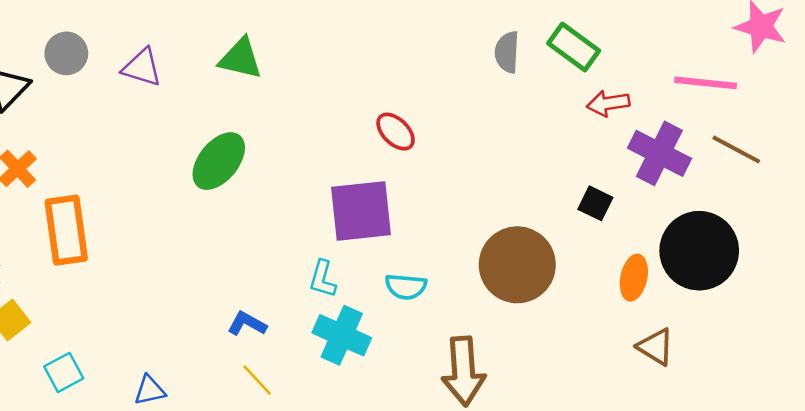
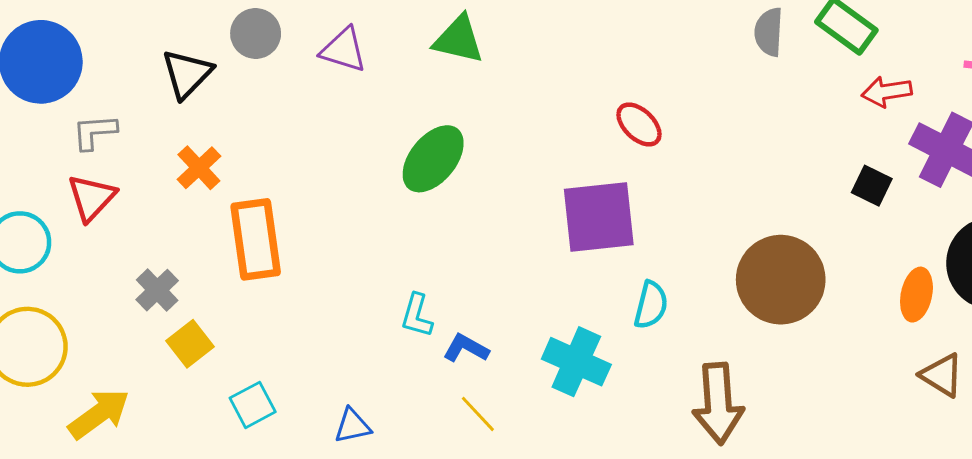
black square: (595, 203) -> (872, 186), moved
cyan L-shape: (323, 279) -> (417, 315), moved
cyan semicircle: (406, 287) -> (651, 305), turned -81

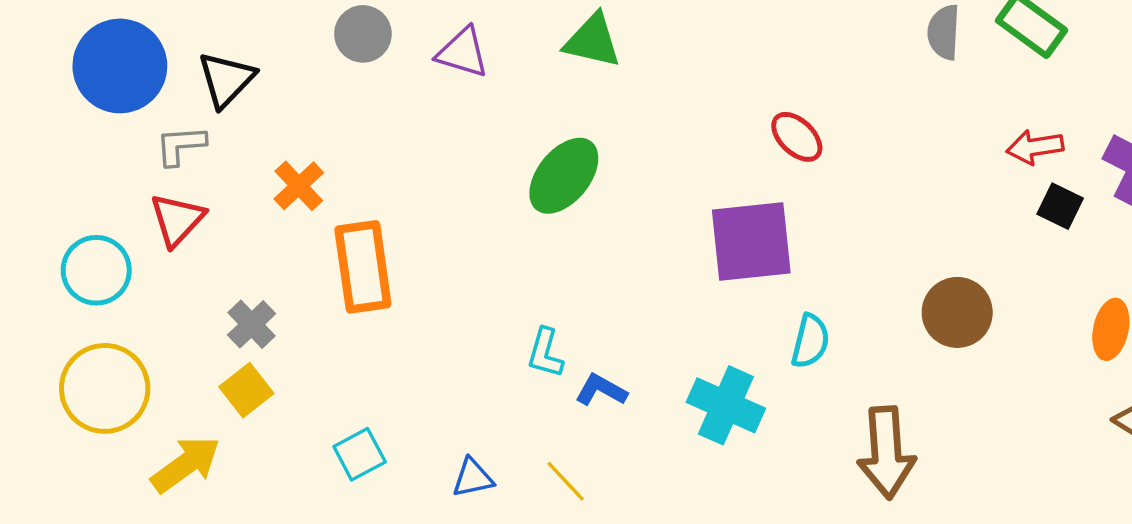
black triangle: (187, 74) -> (226, 79), moved
red arrow: (887, 92) -> (1035, 147), moved
brown circle: (781, 280) -> (957, 312), size x0.7
yellow square: (190, 344) -> (246, 390), moved
yellow line: (478, 414) -> (566, 481), moved

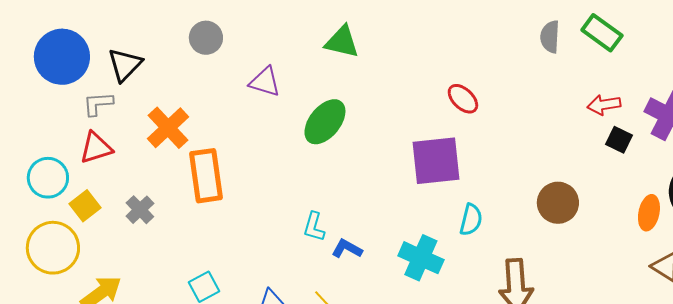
purple triangle: (463, 52) -> (265, 82), moved
orange cross: (299, 186) -> (168, 128), size x1.4
red triangle: (177, 220) -> (96, 148), turned 30
yellow square: (246, 390) -> (85, 206), moved

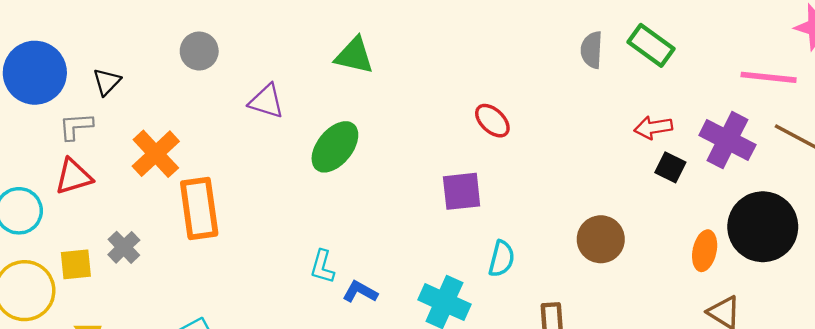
black triangle: (125, 65) -> (107, 82), size x0.7
purple square: (436, 161) -> (462, 191), size x0.7
yellow square: (85, 206) -> (76, 264), moved, turned 32

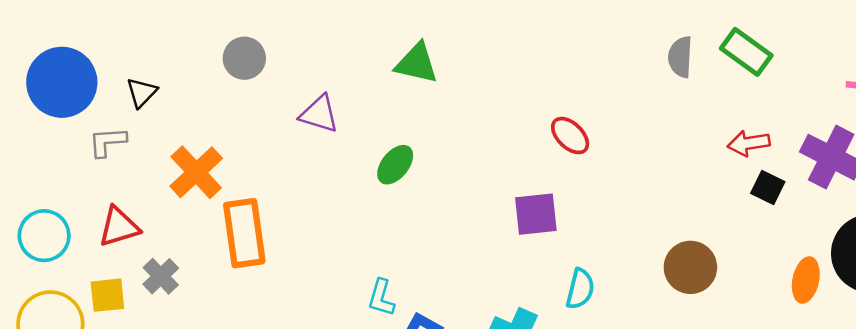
green ellipse: (335, 147) -> (395, 165), size x0.7
red triangle: (74, 177) -> (119, 227), moved

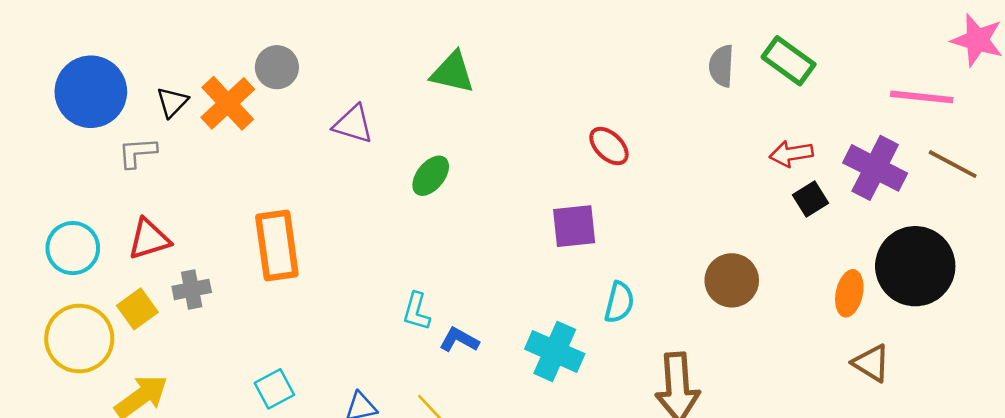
orange cross: (196, 172) -> (228, 103), moved
black square: (768, 187) -> (811, 199), turned 32
gray cross: (161, 276) -> (192, 289), turned 33
yellow square: (107, 295) -> (137, 309), turned -30

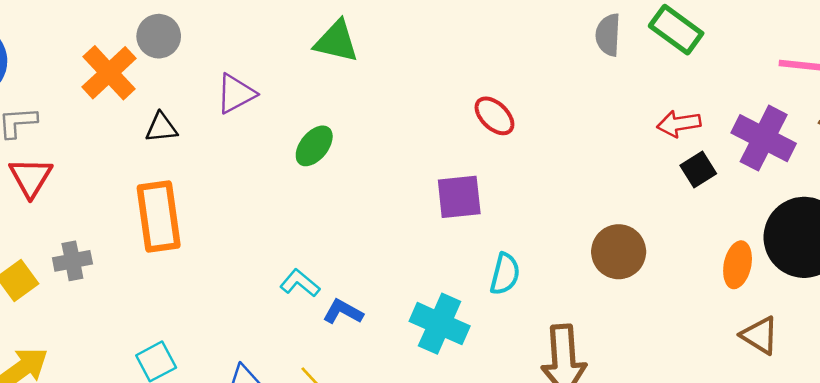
black triangle: (172, 102) -> (161, 128), moved, turned 40
purple triangle: (353, 124) -> (236, 94), turned -45
red triangle: (149, 239) -> (31, 177), moved, turned -42
cyan L-shape: (416, 311) -> (300, 283), turned 114

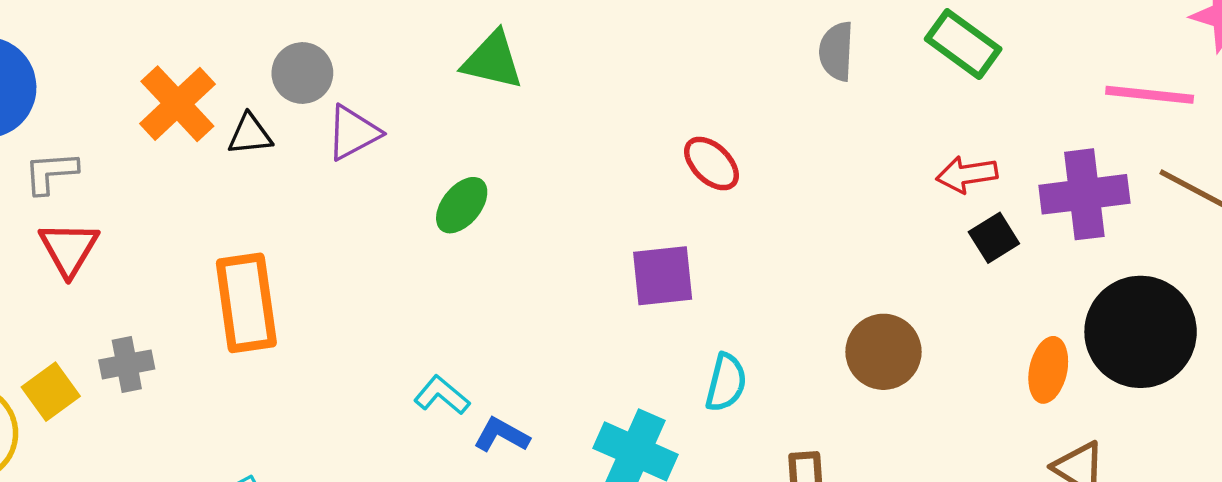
gray semicircle: (608, 35) -> (836, 51), moved
gray circle: (159, 36) -> (302, 73), moved
black triangle: (161, 128) -> (250, 135), moved
purple cross: (764, 138) -> (1084, 194), turned -34

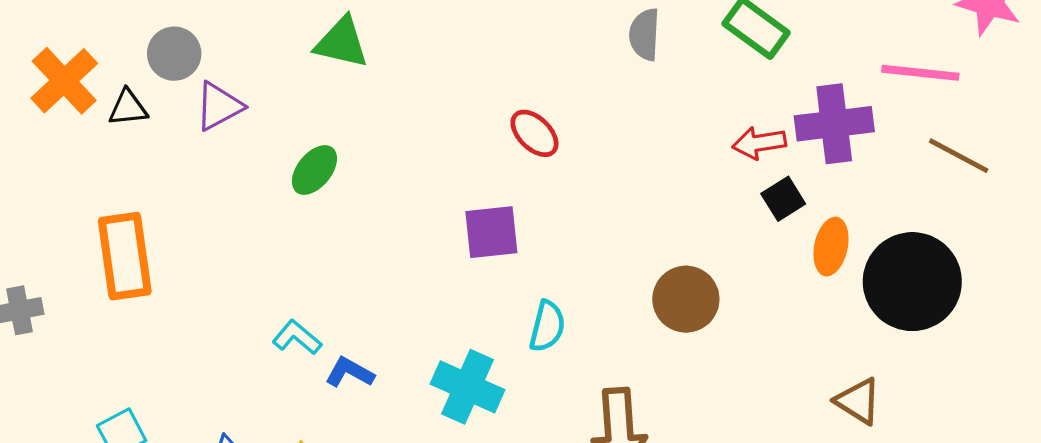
purple cross: (1084, 194) -> (834, 124), moved
orange ellipse: (1048, 370) -> (831, 247), moved

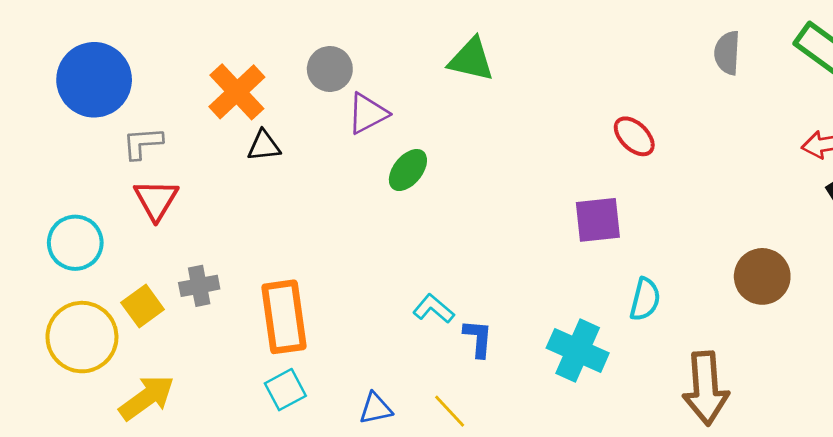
black triangle: (128, 108) -> (264, 146), moved
green ellipse: (314, 170) -> (408, 170), moved
orange rectangle: (125, 256) -> (284, 317), moved
blue L-shape: (350, 372) -> (478, 338), turned 66

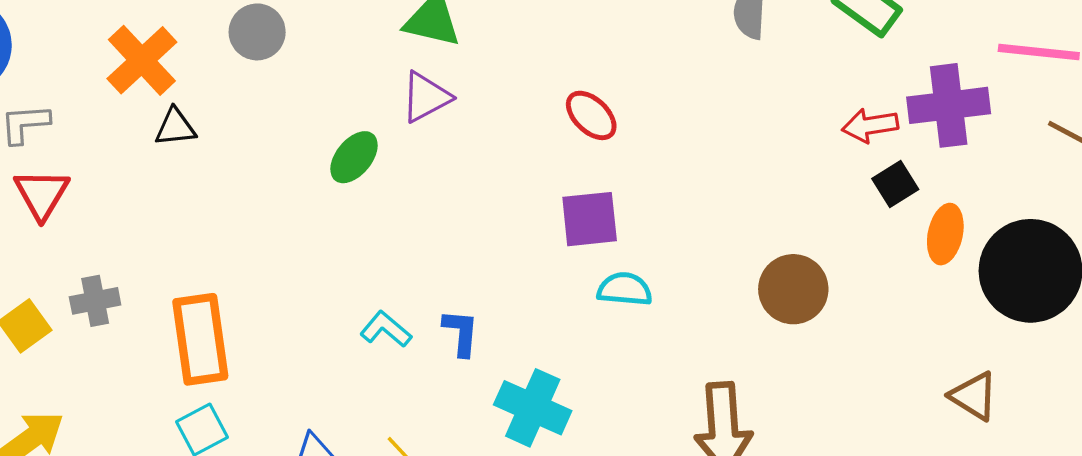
purple triangle: (368, 113) -> (426, 97), moved
red ellipse: (634, 136) -> (591, 115), moved
cyan semicircle: (645, 299) -> (625, 289), moved, turned -99
blue L-shape: (478, 338) -> (461, 333), moved
cyan cross: (578, 351) -> (533, 408), moved

